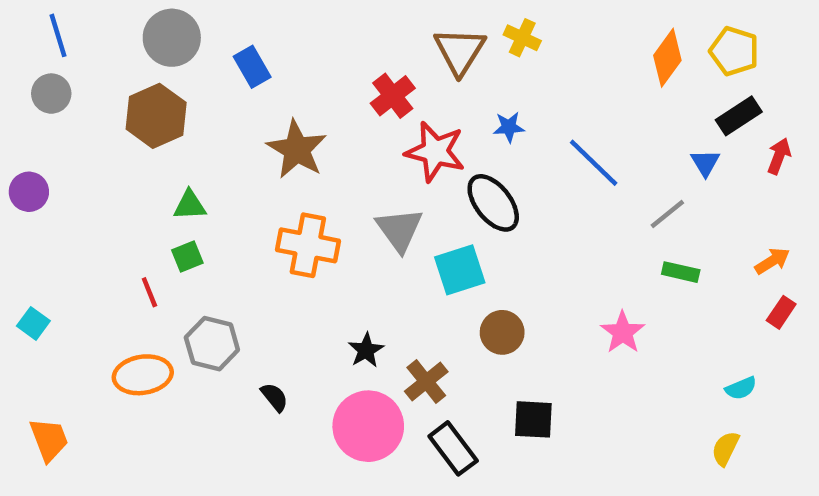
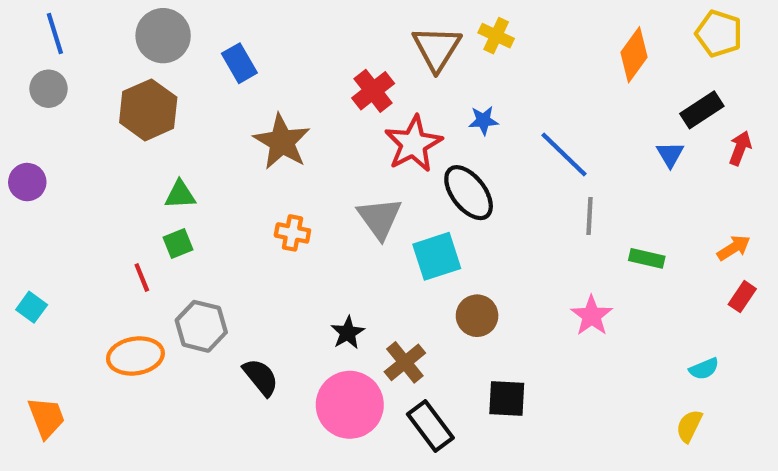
yellow pentagon: (734, 51) -> (719, 34), moved
red star: (435, 152) -> (413, 144), turned 30
gray line: (667, 214) -> (589, 216), moved, turned -48
orange cross: (308, 245) -> (292, 233), size x0.6
black semicircle: (274, 397) -> (261, 377), size x1.4

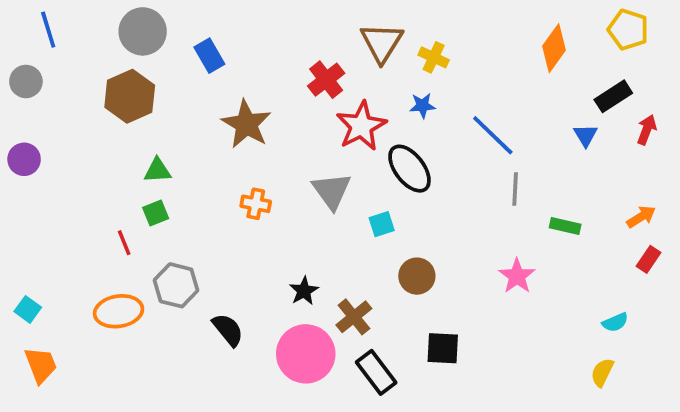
yellow cross: (496, 36) -> (434, 57), moved
gray circle: (48, 89) -> (26, 81), moved
cyan square: (437, 256) -> (382, 224), size x0.6
cyan square: (32, 307) -> (28, 309), moved

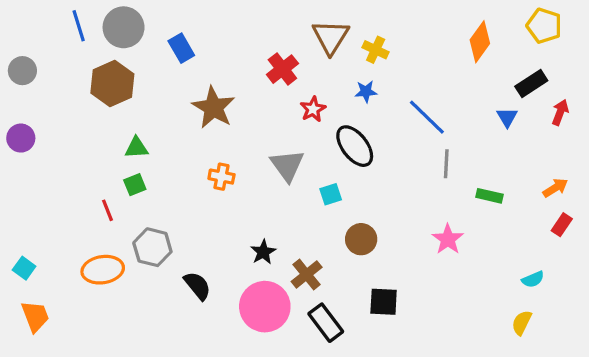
blue line: (48, 30) -> (79, 26), moved
red star: (361, 126) -> (313, 109), size x0.6

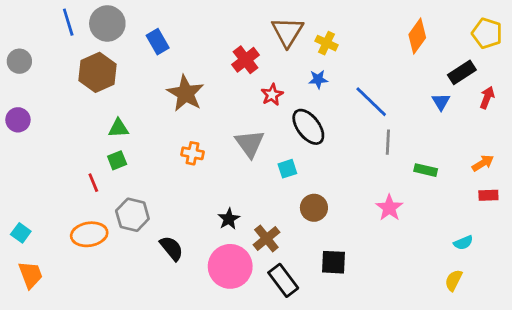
yellow pentagon: (544, 26) -> (487, 33), moved
red rectangle: (562, 225) -> (488, 195), turned 54

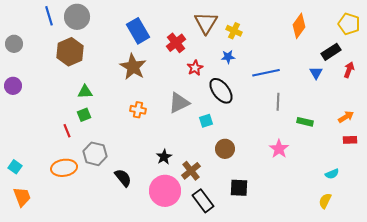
blue rectangle: (158, 42) -> (138, 31), moved, size x1.4
blue line: (371, 102) -> (266, 73), turned -56
gray triangle: (250, 144) -> (179, 103), turned 40

